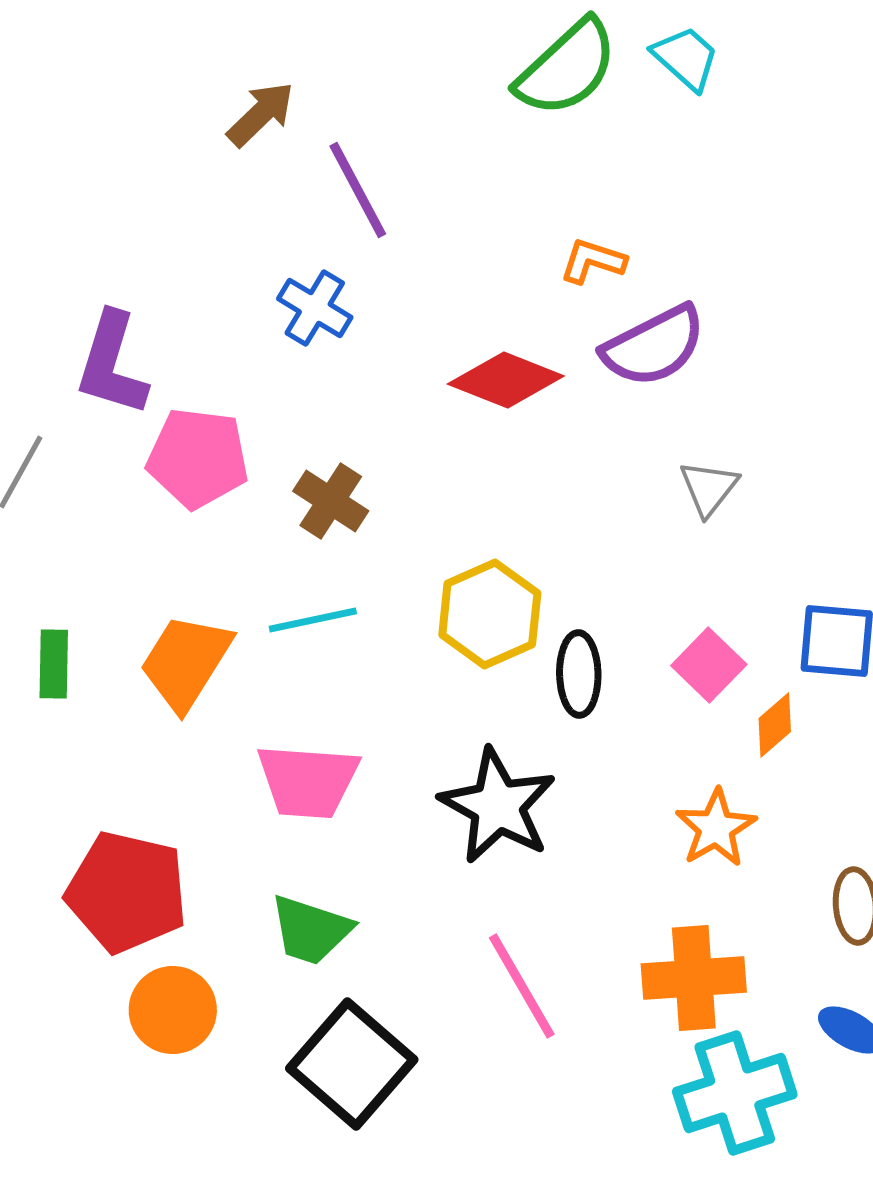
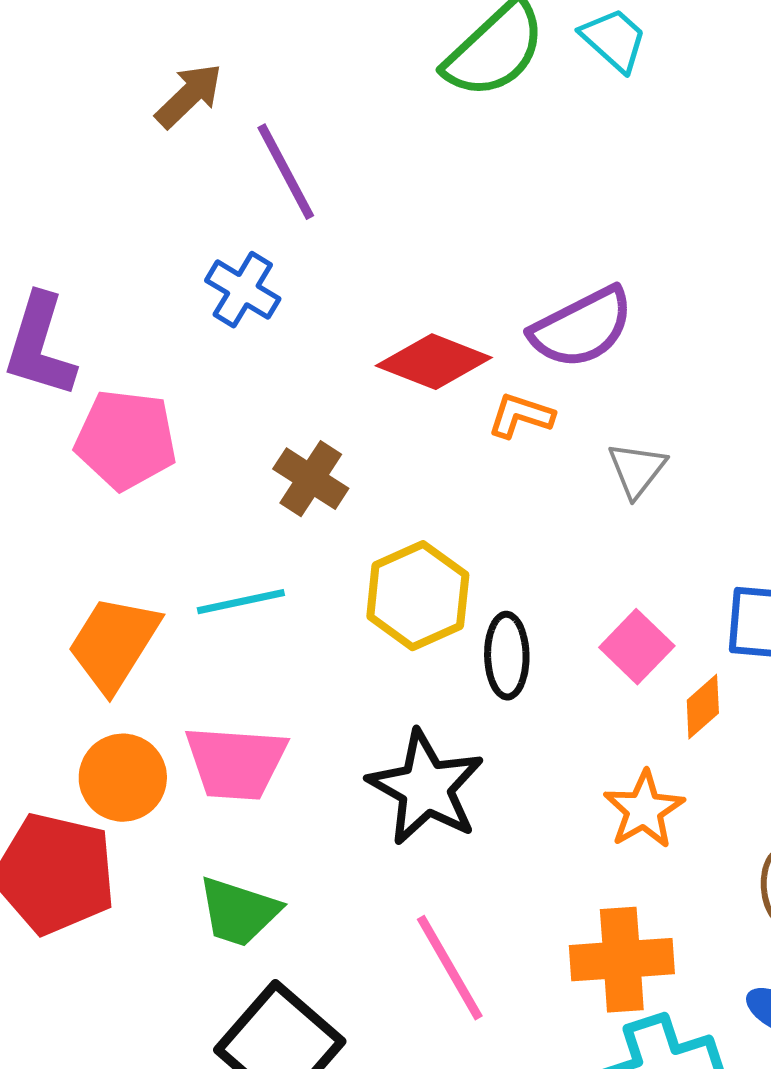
orange L-shape: (593, 261) -> (521, 416), moved
brown cross: (331, 501) -> (311, 479), moved
orange circle: (173, 1010) -> (123, 778), moved

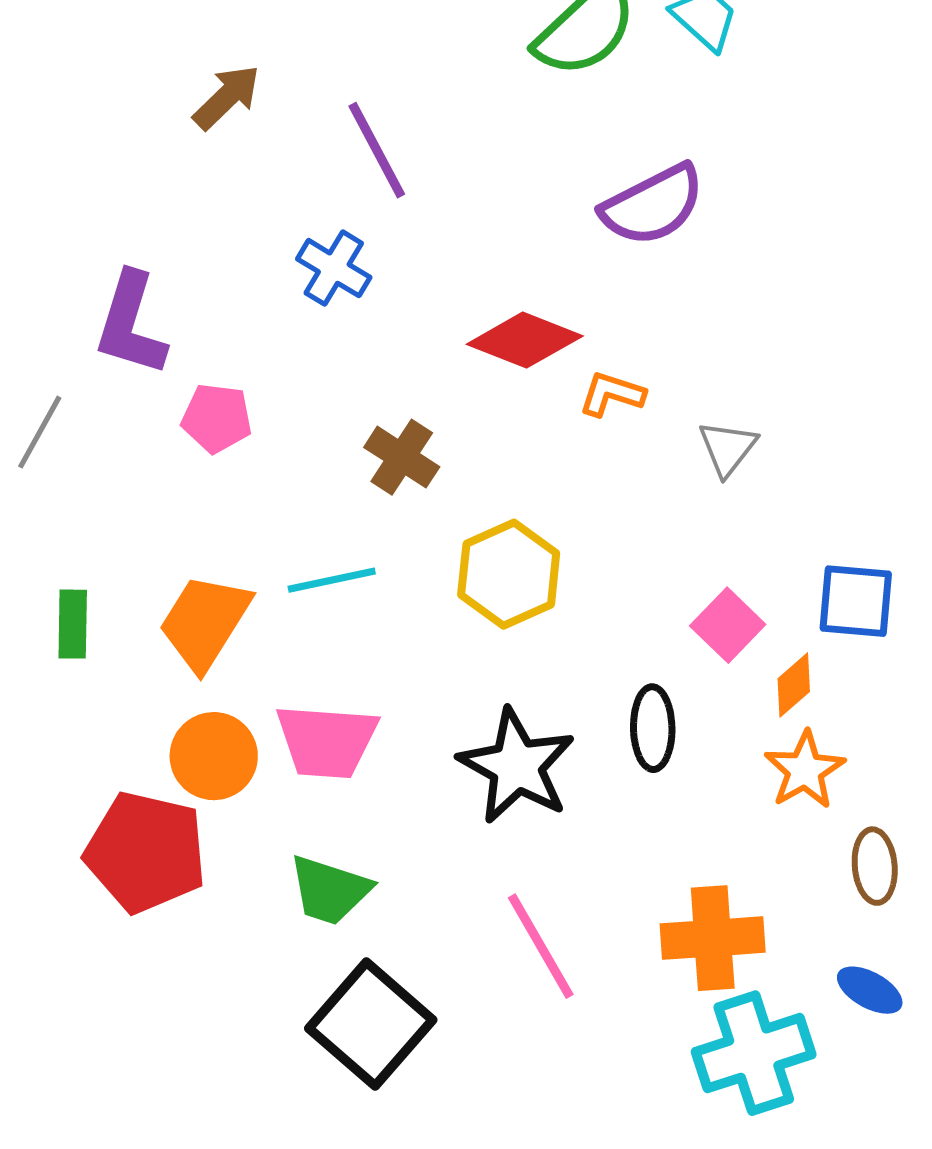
brown arrow: (189, 96) -> (227, 97), moved
purple semicircle: (582, 328) -> (653, 205), moved
pink pentagon: (126, 440) -> (217, 418), size x0.7
black ellipse: (507, 656) -> (653, 728), moved
orange star: (644, 810) -> (805, 770), moved

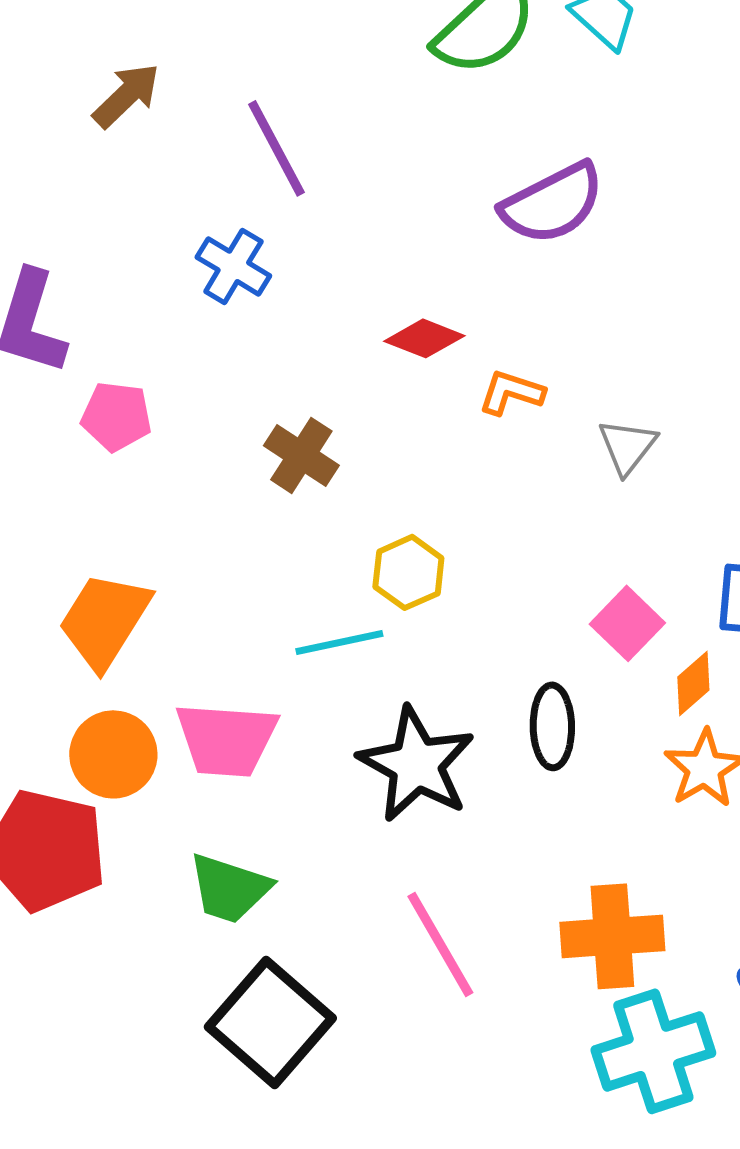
red diamond: (525, 340) -> (424, 338), size x0.7
yellow hexagon: (509, 574) -> (408, 572), size x0.7
cyan line: (332, 580) -> (339, 642), moved

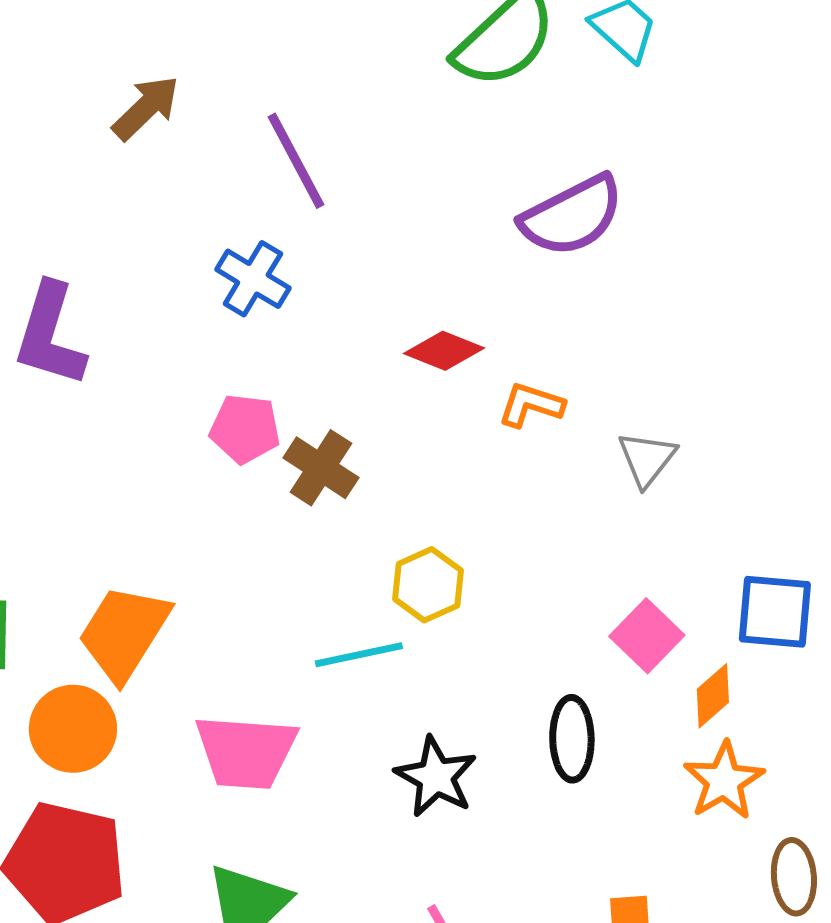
pink pentagon: (116, 416) -> (245, 429), moved
orange circle: (113, 754) -> (73, 729), moved
black star: (416, 764) -> (436, 777), size x0.7

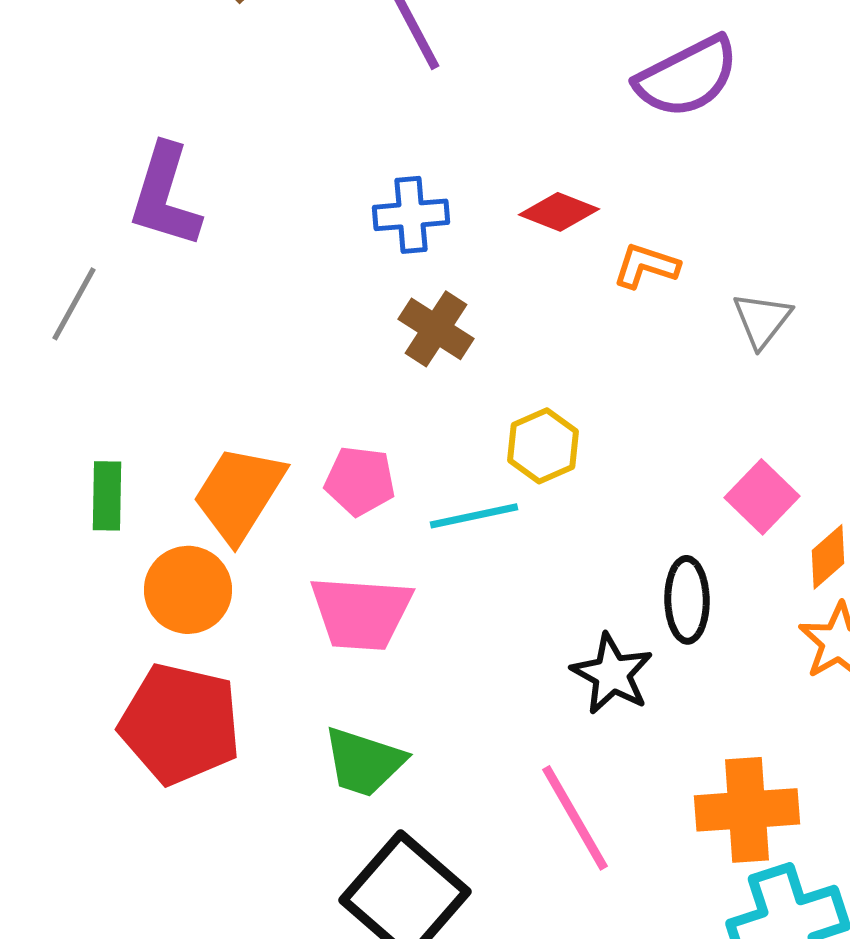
blue cross: (253, 279) -> (411, 215), moved, turned -36
pink pentagon: (245, 429) -> (360, 481), moved
black star: (436, 777) -> (612, 674), moved

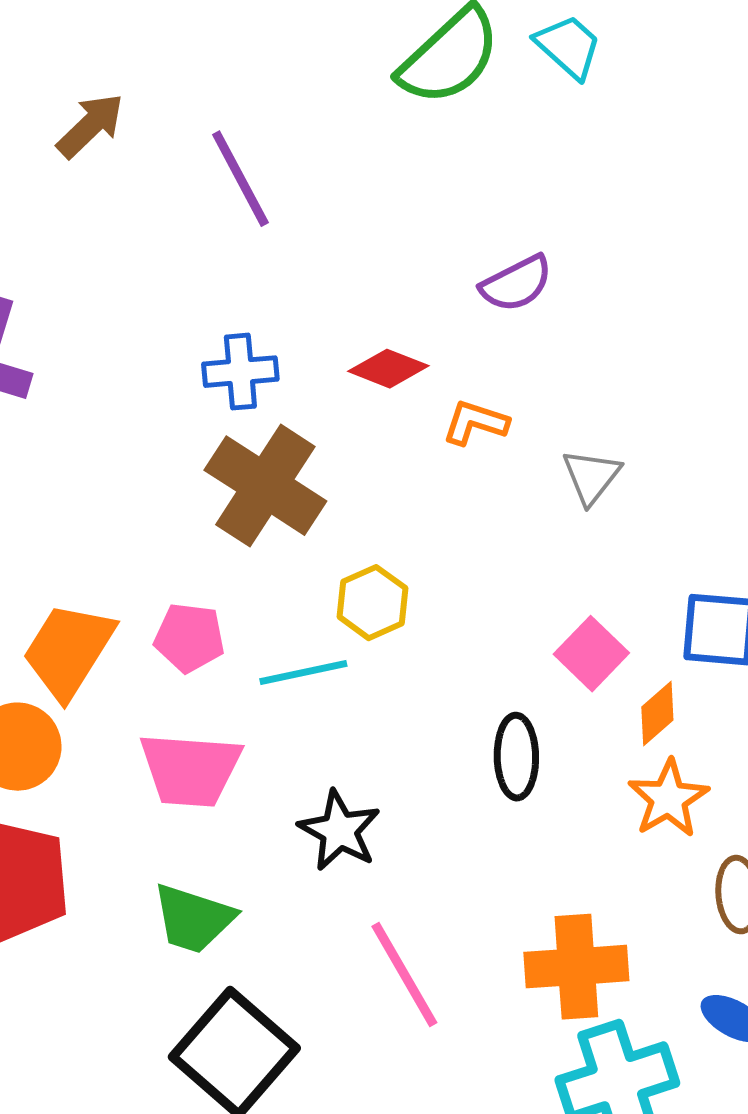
purple semicircle: (687, 77) -> (516, 284), moved, size x0.7
brown cross: (436, 329) -> (265, 486), size x1.6
black star: (612, 674) -> (339, 831), moved

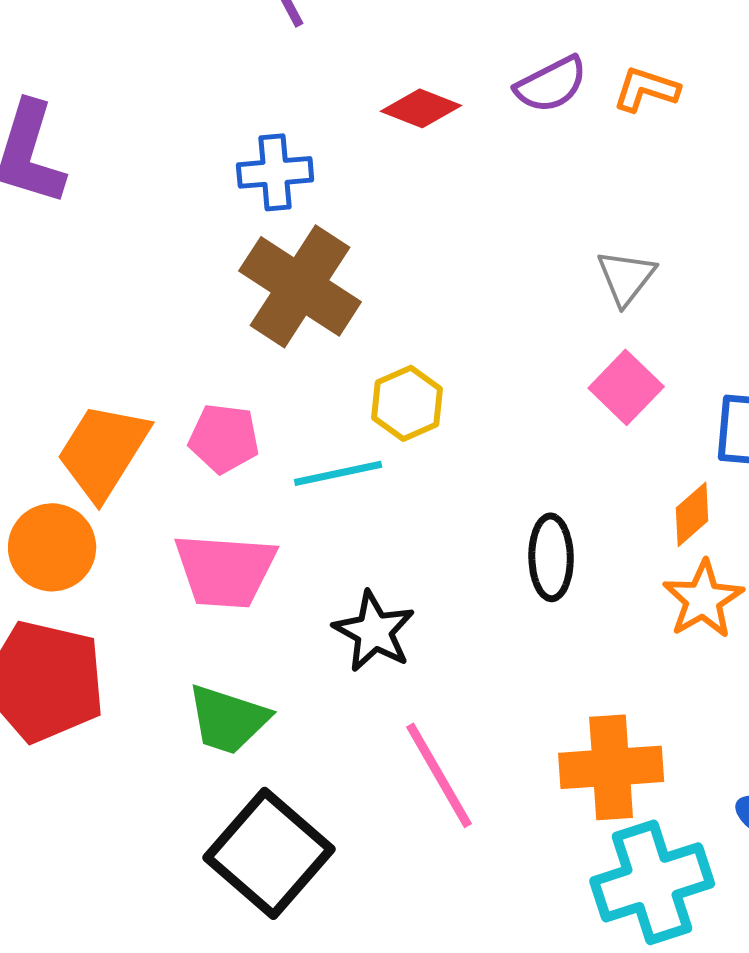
red diamond: (388, 369) -> (421, 108), moved
orange L-shape: (475, 423) -> (646, 89), moved
pink square: (591, 654) -> (626, 387), moved

